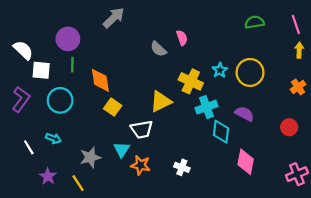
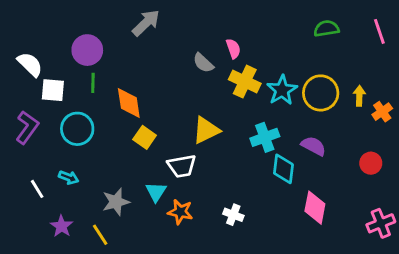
yellow arrow: (299, 50) -> (359, 96), moved
cyan star: (220, 70) -> (282, 90), size x1.5
yellow cross: (191, 81) -> (245, 82), moved

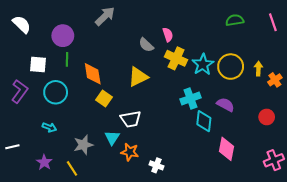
white semicircle: (30, 64) -> (22, 24), moved
yellow triangle: (206, 130) -> (138, 77), moved
white line: (37, 189) -> (12, 147), moved, turned -72
white cross: (233, 215) -> (156, 165), moved

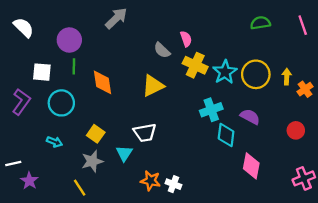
yellow square: (104, 98) -> (96, 134), moved
orange star: (130, 152) -> (151, 181), moved
purple star: (44, 162) -> (29, 181), moved

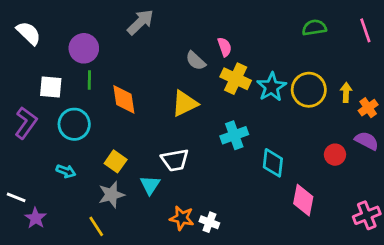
cyan cross: (211, 110) -> (234, 135), moved
purple semicircle: (250, 117) -> (367, 141), moved
red circle: (296, 130) -> (335, 155), moved
white line: (13, 164) -> (16, 197), turned 35

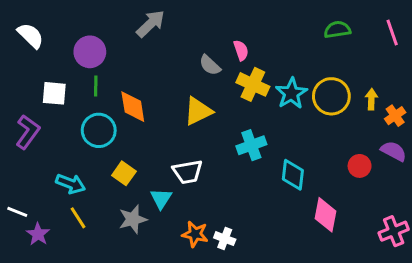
cyan circle: (74, 124) -> (99, 130), moved
cyan arrow: (66, 171) -> (71, 184), size x1.4
gray star: (111, 195) -> (133, 219), moved
yellow line: (96, 226) -> (78, 218), moved

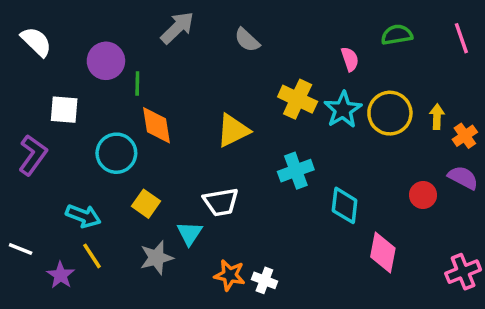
pink semicircle: (241, 50) -> (350, 59), moved
gray semicircle: (210, 65) -> (247, 40), moved
green line: (96, 86) -> (137, 83), moved
purple star: (38, 234) -> (61, 275), moved

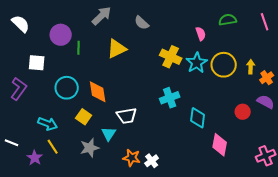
orange diamond: (156, 125) -> (98, 92), moved
yellow triangle: (233, 131) -> (117, 49), moved
white cross: (264, 280) -> (152, 161), turned 32

